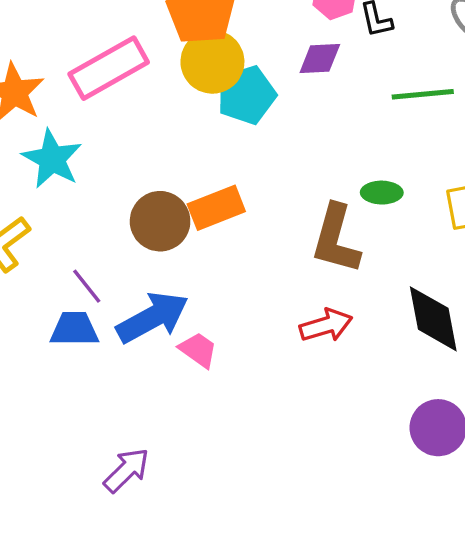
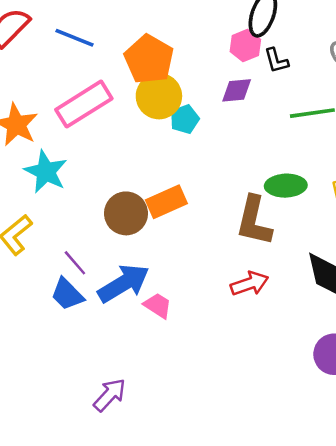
cyan pentagon: (246, 95) -> (185, 119), size x0.7
green ellipse: (382, 193) -> (286, 186), size x1.4
blue trapezoid: (74, 329) -> (67, 294), turned -132

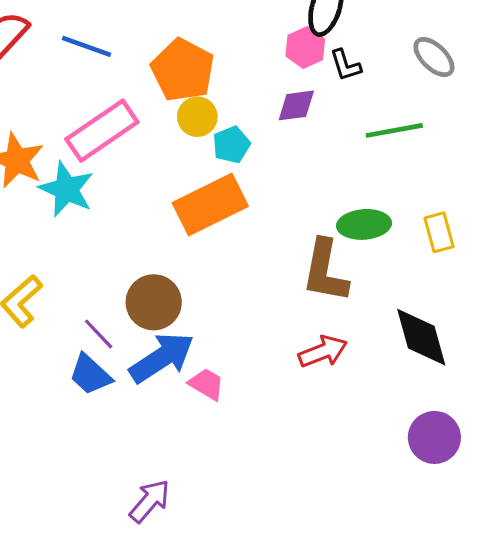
yellow circle: (159, 96) -> (197, 117), size x0.7
cyan star: (46, 172) -> (66, 189), moved
orange rectangle: (166, 202) -> (210, 204), moved, size x1.4
brown circle: (126, 213) -> (154, 302), moved

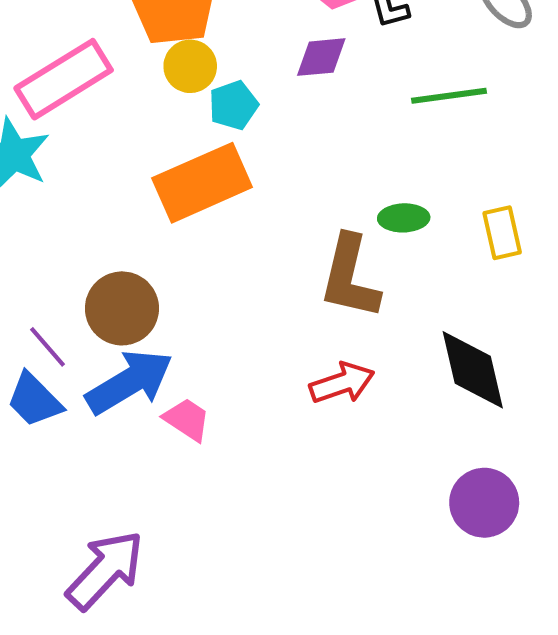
green ellipse: (364, 224) -> (404, 218), size x0.7
purple arrow: (150, 501) -> (105, 570), size x1.4

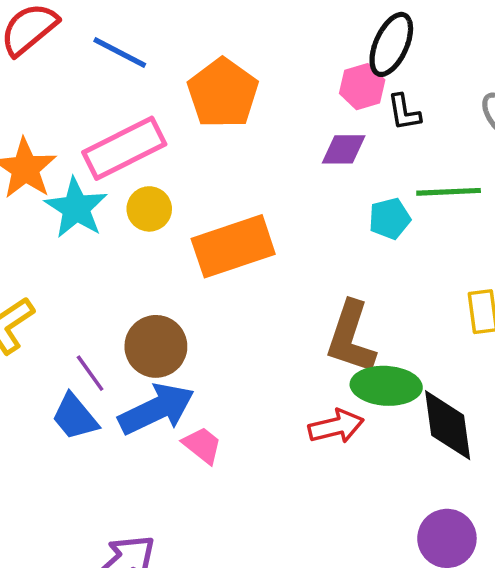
yellow circle: (190, 66) -> (149, 209), moved
cyan pentagon: (233, 105) -> (390, 219), moved
green ellipse: (404, 218) -> (386, 386), moved, size x1.6

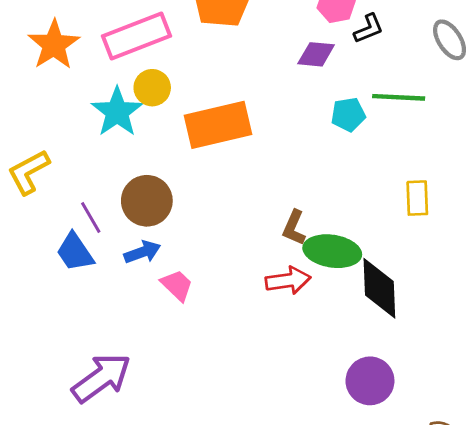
black L-shape: (404, 112) -> (369, 29), turned -108
cyan star: (76, 208) -> (117, 112), moved
brown L-shape: (351, 337) -> (294, 228), moved, size x0.6
blue arrow: (157, 409) -> (142, 252), size x0.6

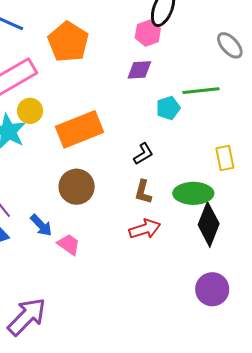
black L-shape: (369, 29) -> (143, 154), moved
brown circle: (147, 201) -> (77, 187), moved
green ellipse: (332, 251) -> (193, 193), moved
blue arrow: (142, 252) -> (41, 225), turned 75
black diamond: (379, 288) -> (209, 224), turned 33

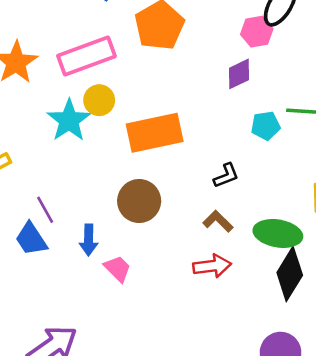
purple diamond: (139, 70) -> (239, 74), turned -32
brown L-shape: (143, 192) -> (218, 221), turned 110
blue arrow: (41, 225) -> (89, 240), turned 35

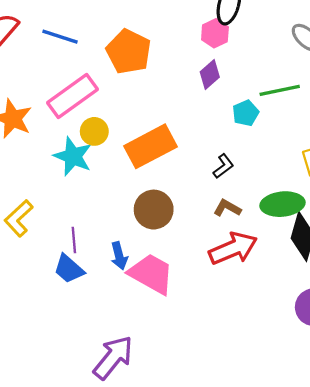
purple line: (45, 210) -> (74, 240), turned 40
red arrow: (212, 266) -> (233, 248), size x1.4
pink trapezoid: (118, 269) -> (151, 274), size x1.8

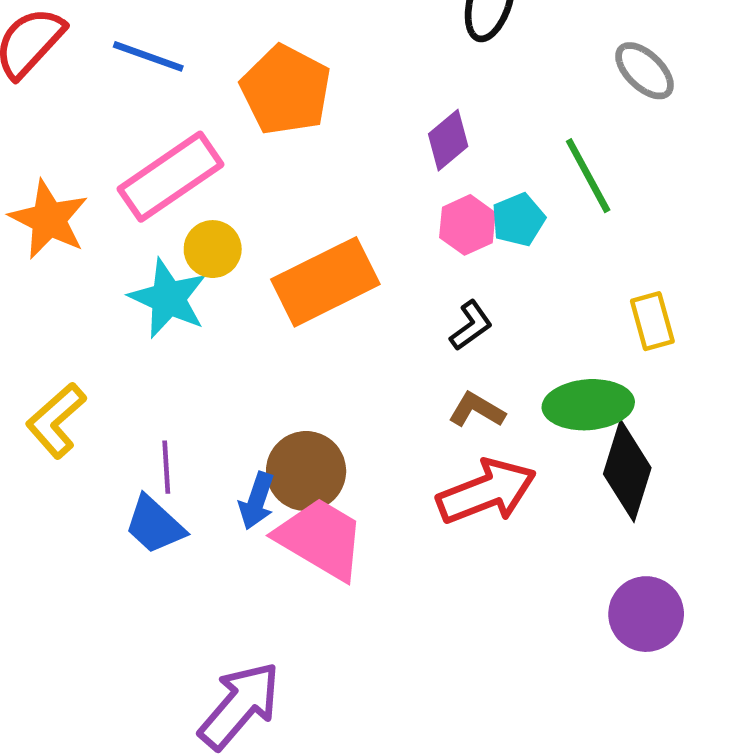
pink hexagon: (215, 33) -> (467, 225), moved
green line: (280, 90) -> (588, 176), turned 72
brown circle: (154, 210) -> (306, 471), moved
blue arrow: (119, 256) -> (257, 501), turned 32

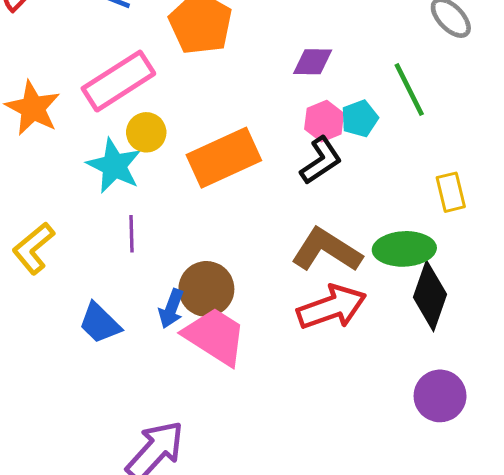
purple diamond: (448, 140) -> (313, 62), turned 39
black L-shape: (471, 325) -> (321, 160), moved, size x1.4
brown L-shape: (477, 410) -> (327, 250), size x1.8
purple line: (166, 467) -> (131, 234), moved

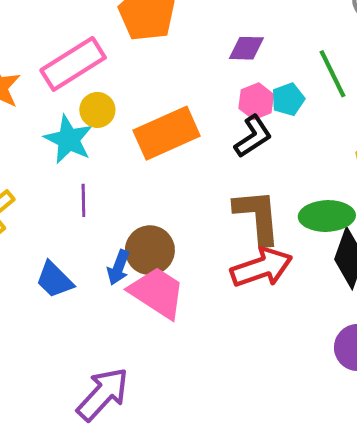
brown L-shape: (327, 250) -> (257, 216), turned 52

